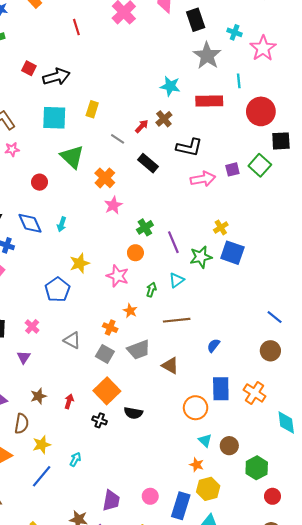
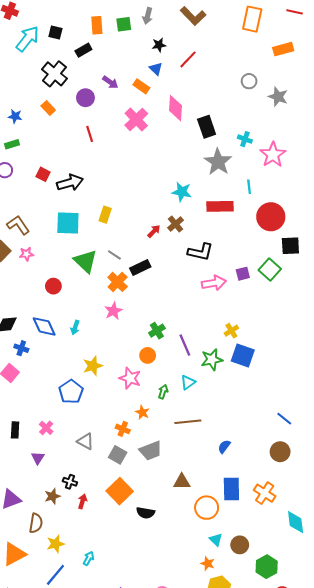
gray line: (118, 139) -> (114, 255), moved
black rectangle: (148, 163) -> (140, 267), moved, turned -66
pink star: (113, 205) -> (113, 311), moved
brown triangle: (170, 366) -> (182, 482), moved, turned -30
black cross: (100, 420) -> (70, 482), moved

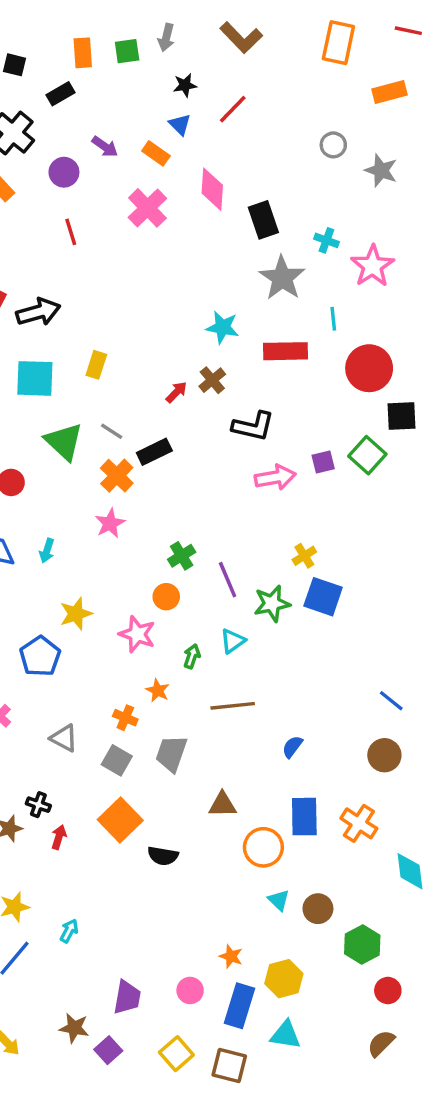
gray trapezoid: (151, 451) -> (171, 754), turned 130
orange star: (208, 564) -> (231, 956), moved

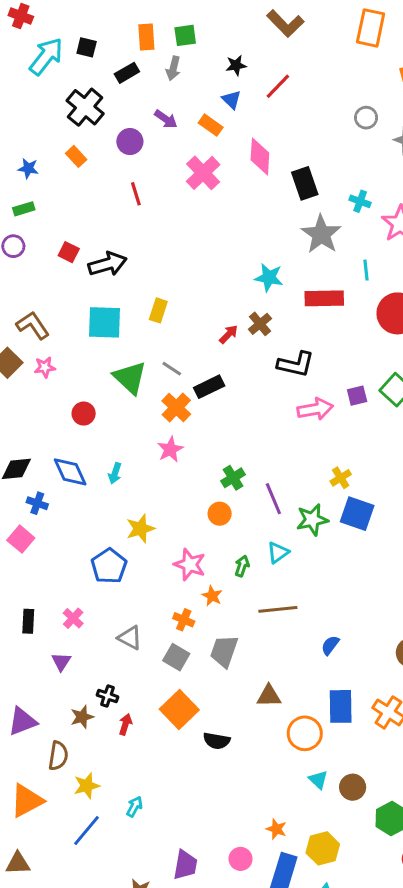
gray arrow: (166, 38) -> (173, 68), moved
pink star: (137, 634) -> (190, 564), moved

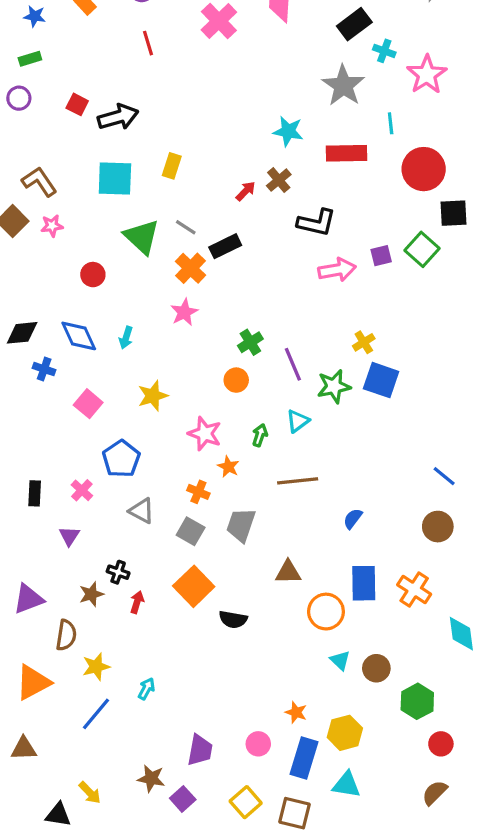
black rectangle: (305, 183) -> (354, 24), moved, turned 72
pink square: (21, 539) -> (88, 404), moved
blue pentagon: (109, 566) -> (121, 459), moved

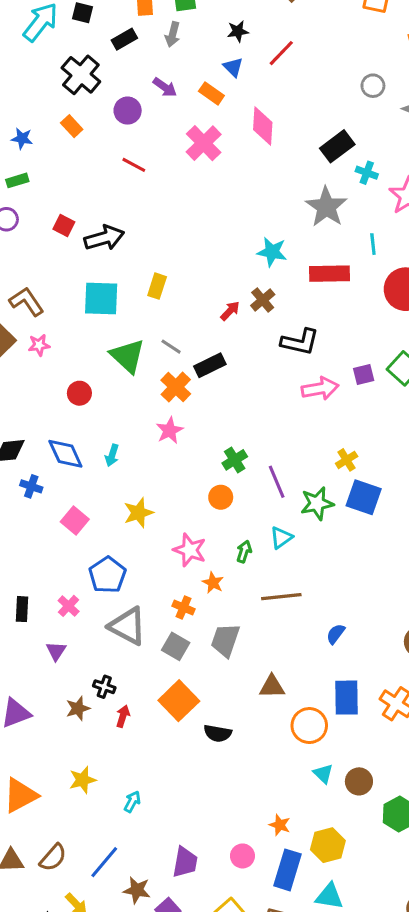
red line: (148, 43) -> (134, 165), turned -45
gray triangle: (142, 511) -> (128, 626), size x1.5
brown semicircle: (66, 635) -> (53, 858), moved, turned 32
blue line: (96, 714) -> (104, 862), moved

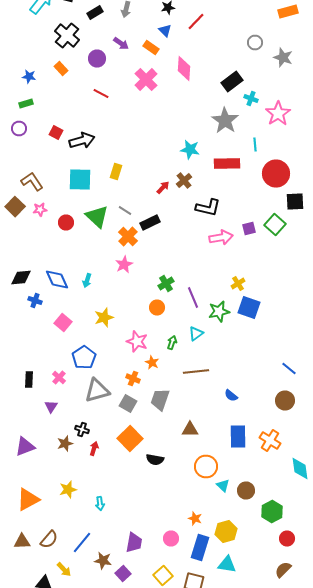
red circle: (79, 393) -> (66, 222), moved
gray triangle: (128, 626) -> (97, 390), turned -44
blue semicircle: (336, 634) -> (231, 396), turned -88
orange circle: (309, 726) -> (206, 466), moved
cyan arrow: (132, 802) -> (100, 504), turned 144

